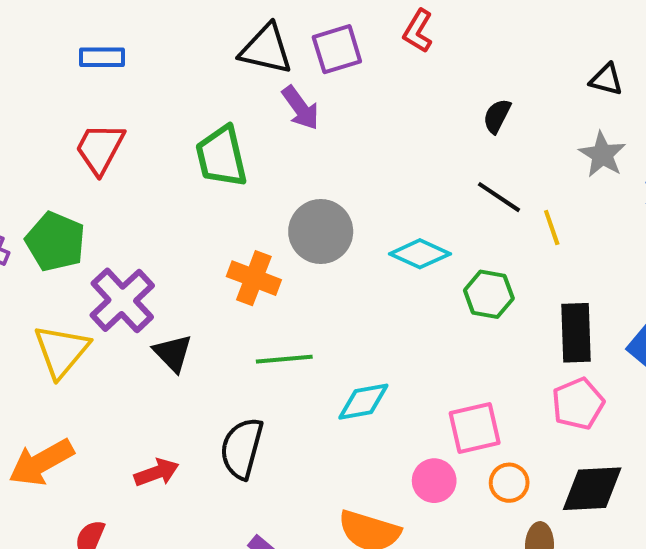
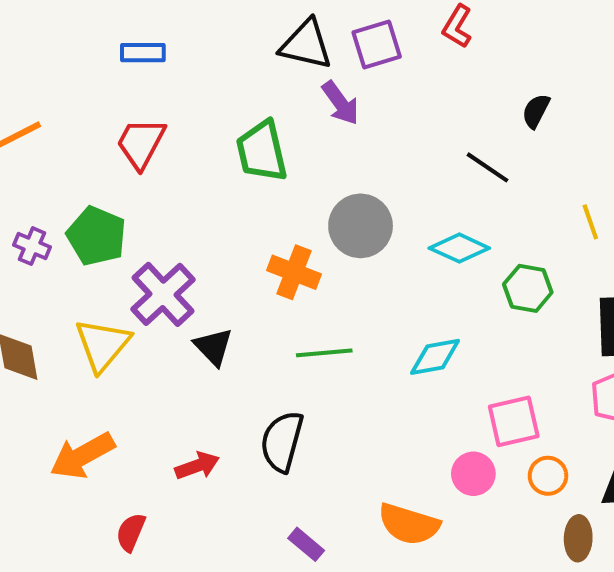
black line: (499, 197) -> (487, 167), moved
cyan diamond: (363, 402) -> (435, 357), moved

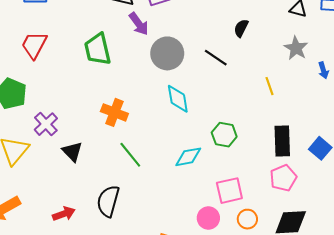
gray circle: (361, 226) -> (167, 53), moved
cyan diamond: (459, 248) -> (178, 99), moved, turned 56
green hexagon: (528, 288) -> (224, 135), moved
purple cross: (163, 294) -> (46, 124), size x0.7
green line: (324, 353) -> (130, 155), turned 56

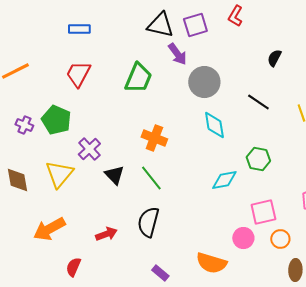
green trapezoid: (98, 49) -> (138, 78), turned -144
black line: (216, 58) -> (258, 102), moved
green line: (130, 155) -> (151, 178), moved

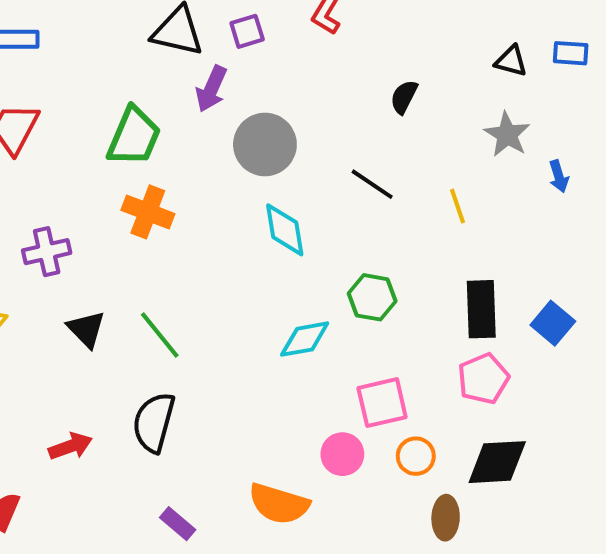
purple square: (195, 25) -> (247, 31), size x0.7
purple arrow: (177, 54) -> (211, 89), turned 60
orange cross: (154, 138) -> (148, 212), moved
purple cross: (89, 149) -> (47, 252), moved, turned 30

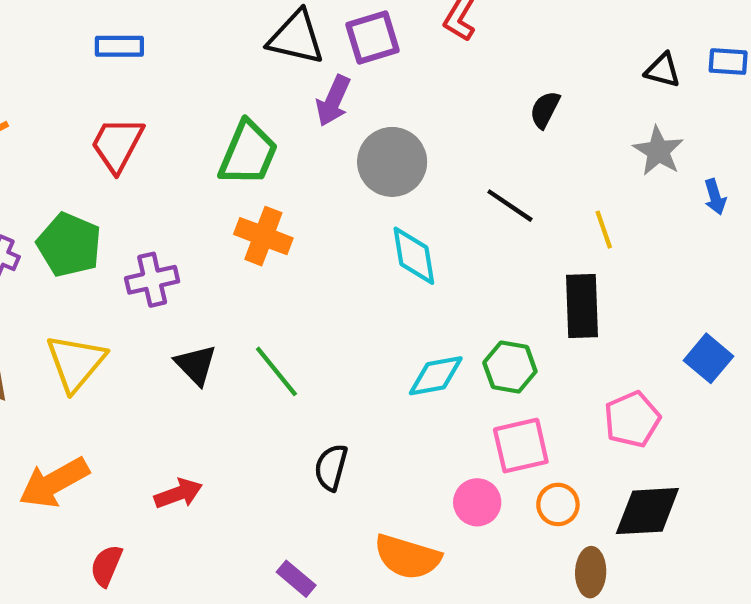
purple square: (247, 31) -> (372, 38), size x1.4
green hexagon: (372, 297) -> (510, 367), moved
black rectangle: (481, 309) -> (582, 306), moved
black semicircle: (154, 422) -> (331, 467), moved, size x0.7

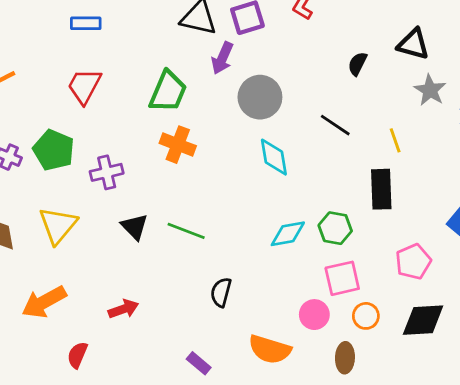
black triangle: (663, 70) -> (413, 44), moved, size x1.4
green line: (276, 371) -> (186, 231), turned -30
brown ellipse: (591, 572) -> (345, 358), moved

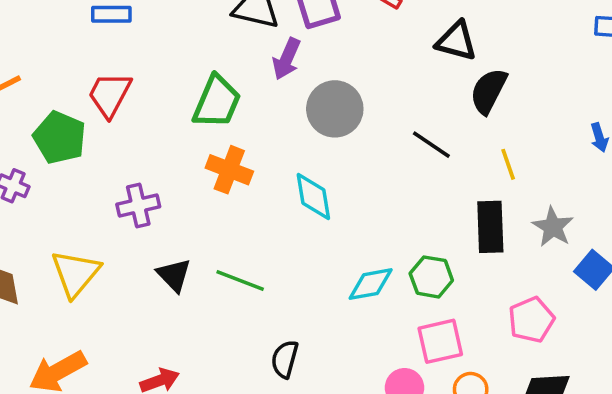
black triangle: (413, 44) -> (456, 41), moved
black semicircle: (358, 64) -> (489, 91), moved, size x1.5
gray star: (430, 90) -> (553, 227), moved
green pentagon: (54, 150) -> (60, 137), moved
cyan diamond: (274, 157) -> (313, 196), moved

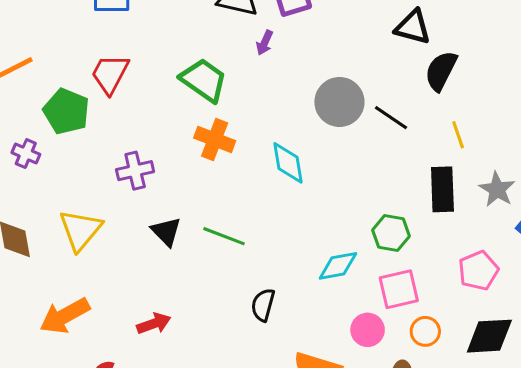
purple arrow: (287, 59) -> (265, 43), size x0.7
green trapezoid: (217, 102) -> (204, 80), turned -78
gray circle: (335, 109) -> (339, 102), moved
cyan diamond: (371, 284) -> (338, 266), moved

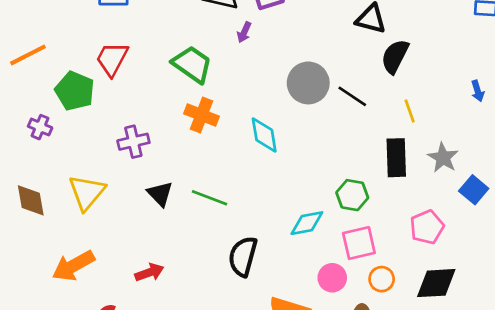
black semicircle: (263, 305) -> (243, 256), size x1.4

